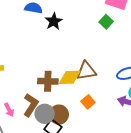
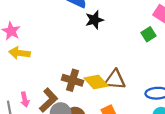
yellow diamond: (70, 77) -> (96, 82), turned 35

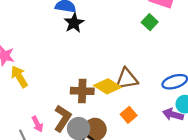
black star: (94, 20) -> (74, 23), moved
yellow arrow: (19, 53) -> (19, 77), turned 66

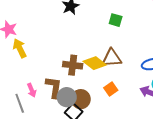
green square: (150, 22) -> (116, 20), moved, turned -32
brown L-shape: (63, 118) -> (54, 87), turned -30

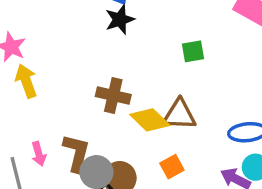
green square: (116, 20) -> (193, 51), turned -32
brown cross: (73, 65) -> (113, 96), moved

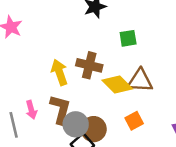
green square: (193, 51) -> (128, 38), moved
yellow arrow: (26, 81) -> (59, 72), moved

